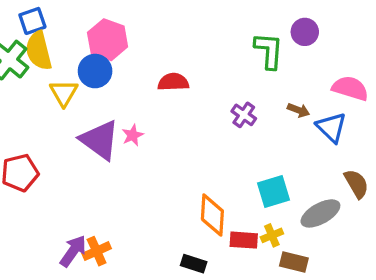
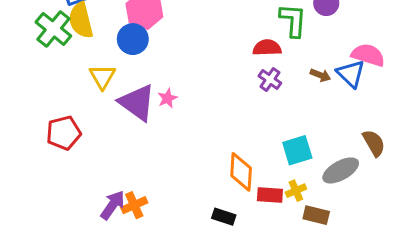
red semicircle: (173, 82) -> (267, 48), moved
yellow triangle: (64, 93) -> (102, 77), moved
blue triangle: (331, 127) -> (351, 74), moved

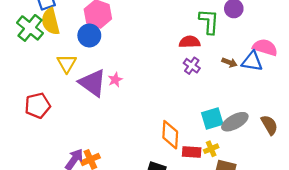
blue triangle: (351, 74) -> (252, 61), turned -35
brown semicircle: (374, 143) -> (269, 125), moved
gray ellipse: (341, 170) -> (235, 122), moved

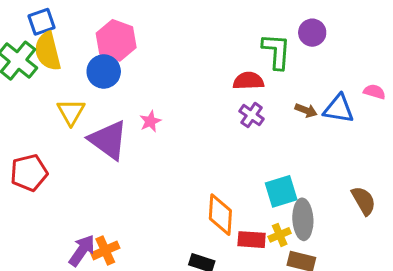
pink semicircle: (265, 47) -> (374, 92), moved, size x0.6
pink star: (115, 80) -> (150, 121), moved
gray ellipse: (235, 122) -> (303, 219), moved, turned -64

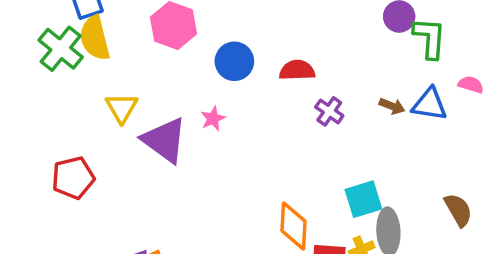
green L-shape: (276, 51) -> (430, 38), moved
blue circle: (104, 71) -> (234, 61), moved
red semicircle: (248, 81) -> (297, 70), moved

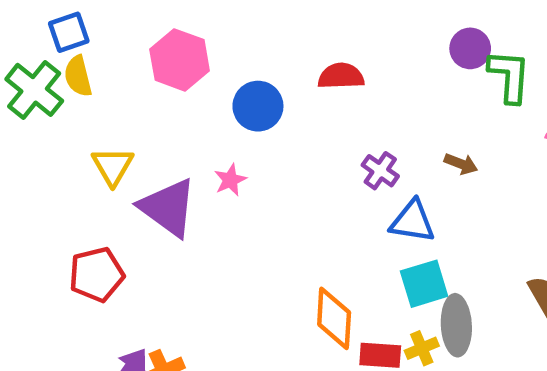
yellow semicircle: (95, 38) -> (78, 76), size x0.7
red semicircle: (297, 70) -> (341, 76), moved
blue triangle: (430, 104) -> (413, 221), moved
red pentagon: (73, 178) -> (96, 274), moved

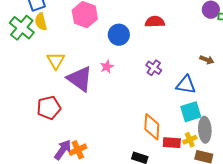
purple cross: (380, 171) -> (154, 68), moved

